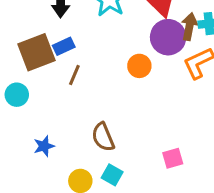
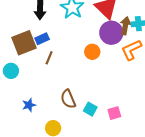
cyan square: (112, 175) -> (90, 109), moved

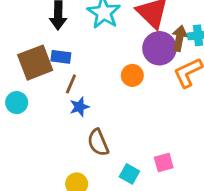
blue rectangle: (42, 39) -> (61, 57), turned 32
blue star: (29, 105) -> (79, 107), moved
cyan square: (90, 109) -> (129, 174), moved

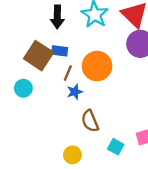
brown square: (35, 63) -> (39, 56), turned -36
orange circle: (132, 75) -> (97, 66), moved, size x1.6

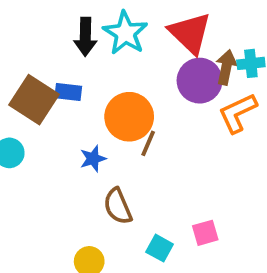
black arrow: (57, 17) -> (85, 37), moved
brown line: (68, 73) -> (148, 143), moved

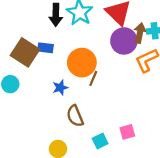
cyan square: (160, 248) -> (100, 141), turned 35

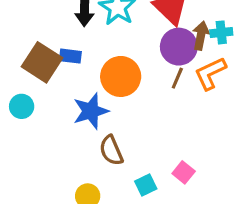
brown line: (93, 78) -> (177, 78), moved
blue star: (60, 88) -> (91, 111), size x1.6
pink square: (127, 132) -> (184, 172), turned -35

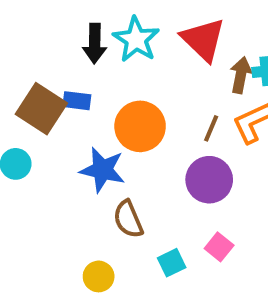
purple circle: (179, 47) -> (209, 180), moved
blue star: (91, 111) -> (103, 170), turned 30

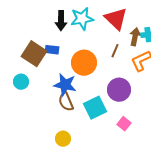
cyan star: (136, 39) -> (82, 19), turned 30
brown line: (211, 128) -> (115, 51), moved
brown semicircle: (128, 219) -> (66, 102), moved
cyan square: (172, 263) -> (95, 108), moved, size x1.6

